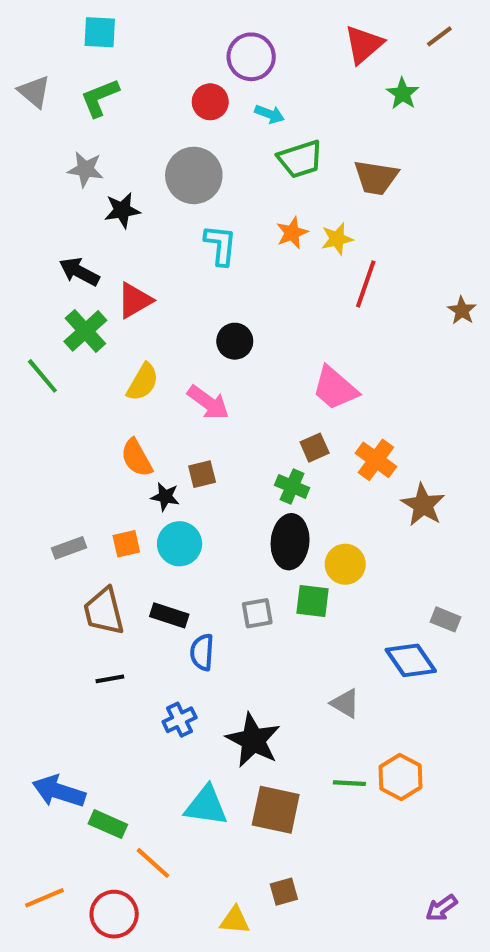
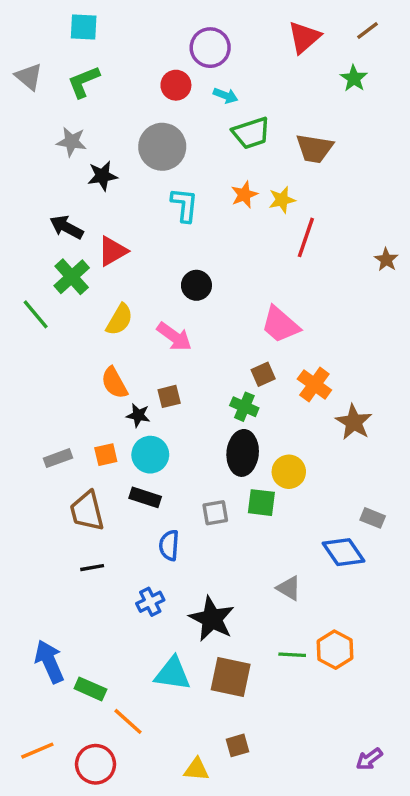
green star: (403, 94) -> (354, 78), moved
black rectangle: (169, 615) -> (145, 497), moved
blue arrow: (59, 791) -> (49, 662), turned 48

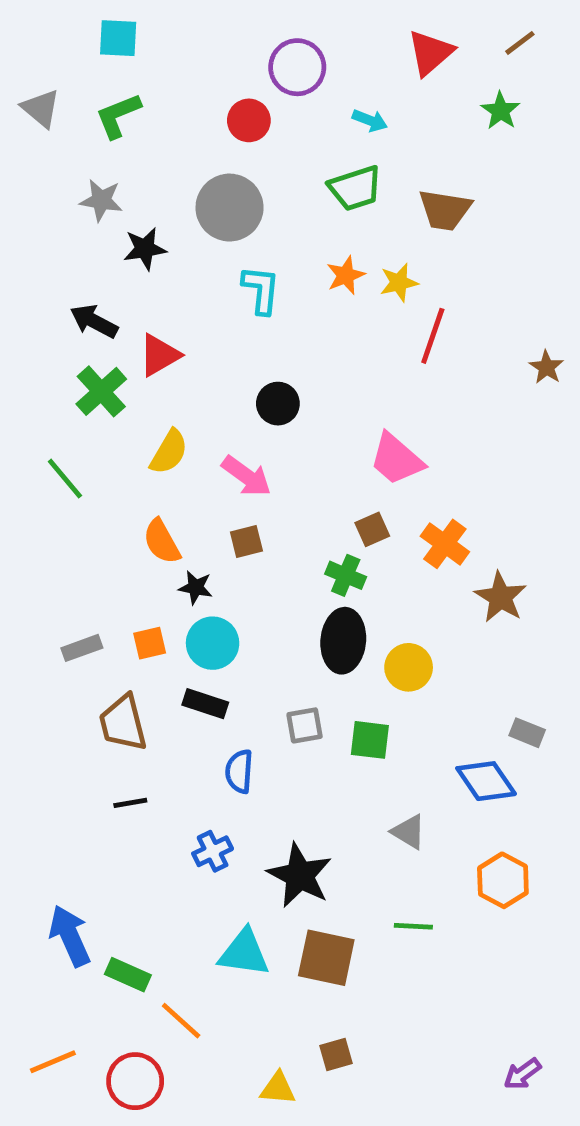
cyan arrow: (226, 95) -> (370, 120), moved
green line: (36, 314) -> (65, 479), moved
brown square: (169, 396) -> (246, 541), moved
green square: (261, 503) -> (370, 740), moved
orange hexagon: (335, 650) -> (503, 880), moved

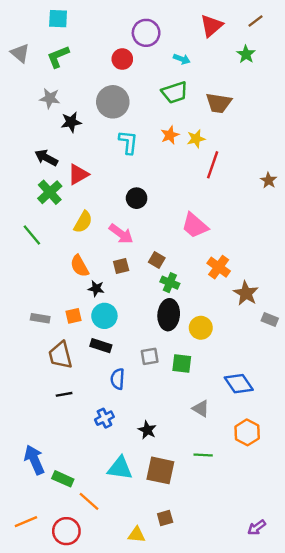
brown square: (372, 529) -> (157, 260), moved, turned -35
gray rectangle: (82, 648) -> (40, 318), turned 30
gray rectangle: (527, 733) -> (270, 319), moved
black star: (300, 875) -> (147, 430), size x0.6

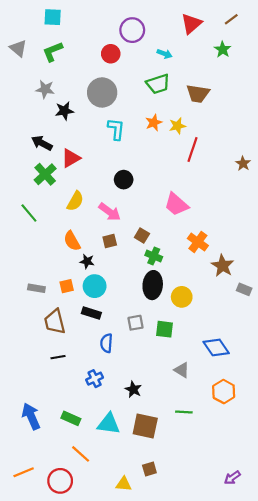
green rectangle: (63, 479) -> (71, 418), moved

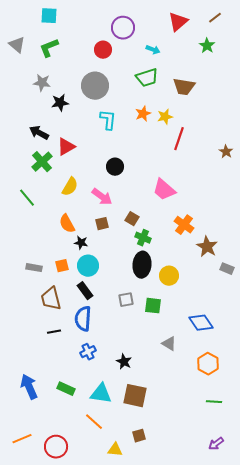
black rectangle: (91, 313) -> (85, 291), turned 36
blue semicircle: (106, 343) -> (83, 319), moved, size x1.4
green line: (184, 412) -> (214, 402), moved
orange line: (81, 454) -> (94, 422), moved

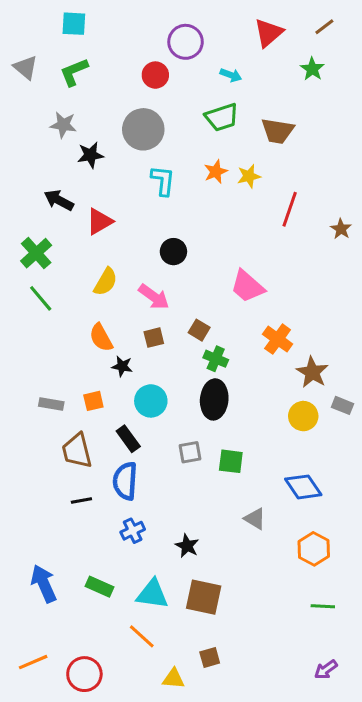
red line: (179, 139) -> (290, 209), moved
green cross: (42, 162) -> (36, 253), moved
cyan circle: (88, 266) -> (151, 401), moved
yellow circle: (169, 276) -> (303, 416), moved

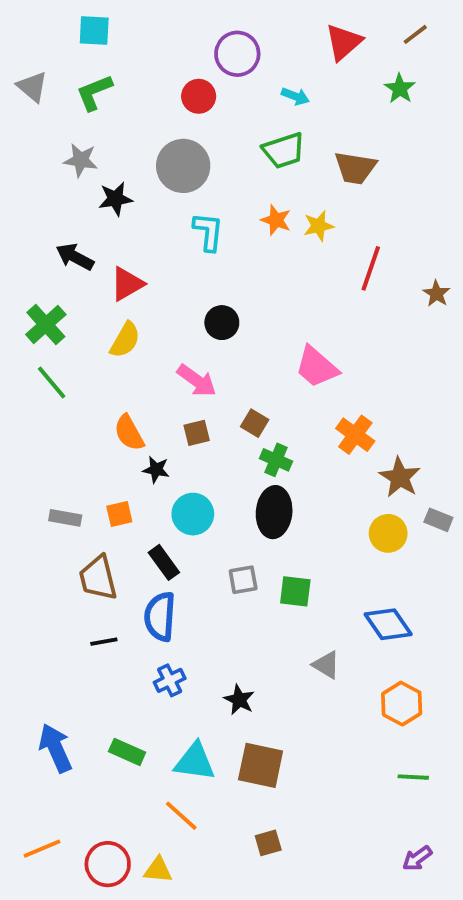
orange star: (216, 172) -> (276, 220), turned -30
yellow semicircle: (106, 282) -> (125, 340), moved
yellow triangle: (173, 679) -> (158, 870), moved

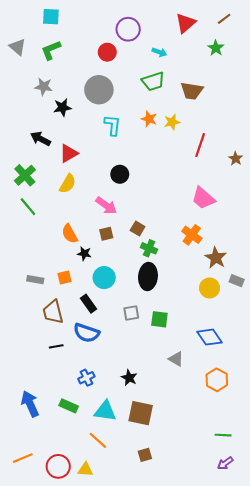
pink trapezoid: (317, 367) -> (203, 198), moved
blue semicircle: (160, 617) -> (86, 333), turned -75
blue cross: (170, 680) -> (86, 378), moved
green line: (413, 777) -> (223, 435), moved

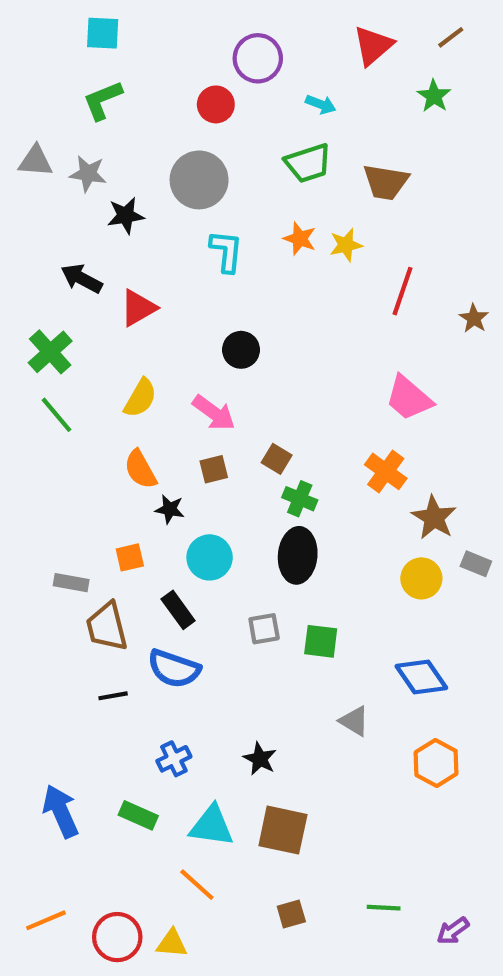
gray triangle: (18, 47) -> (35, 161), moved, turned -36
yellow semicircle: (68, 184) -> (140, 398), moved
gray rectangle: (35, 280) -> (71, 583), moved
green line: (223, 435) -> (384, 908), moved

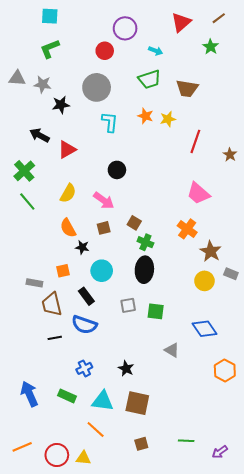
orange hexagon: (436, 763) -> (225, 370), moved

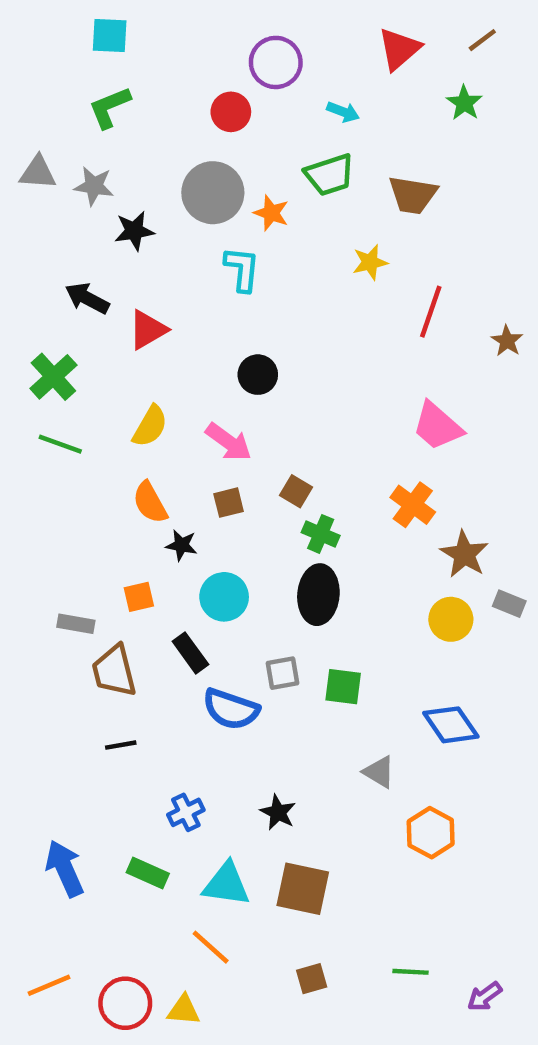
orange star: (145, 116) -> (271, 213), moved
green line: (27, 201) -> (60, 444), turned -30
blue semicircle: (84, 325) -> (231, 709), moved
orange hexagon: (225, 370) -> (431, 833), moved

